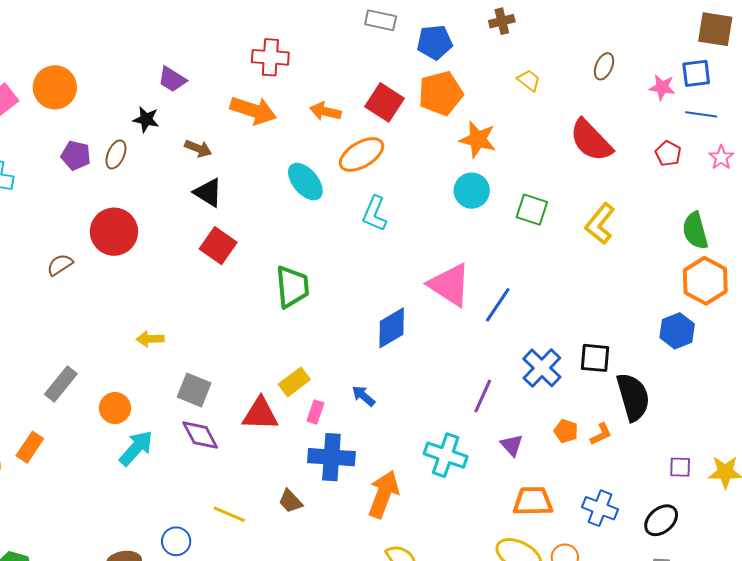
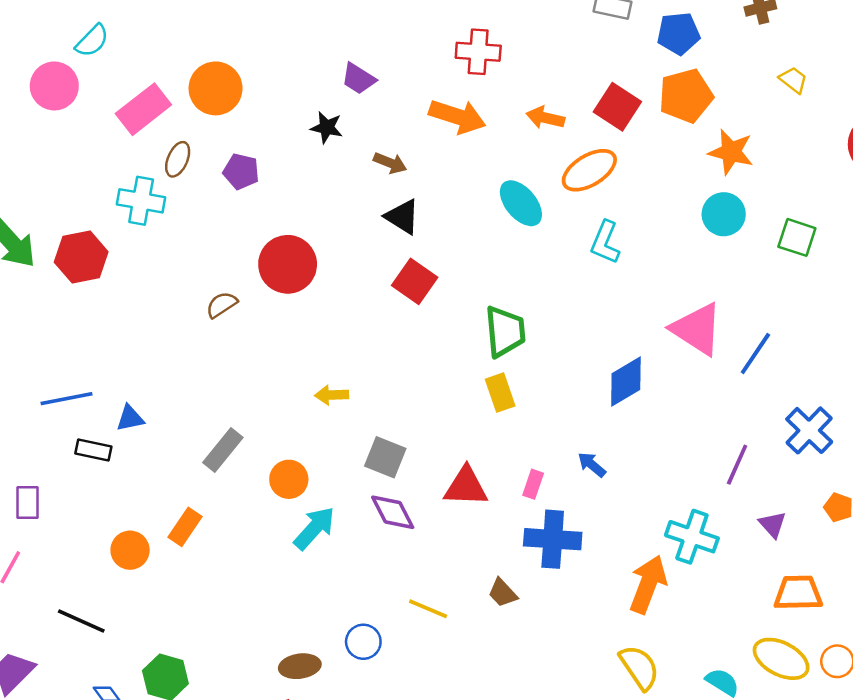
brown ellipse: (116, 154) -> (178, 159), moved
yellow rectangle: (294, 382) -> (500, 393), moved, turned -72
orange arrow: (384, 494) -> (648, 584), moved

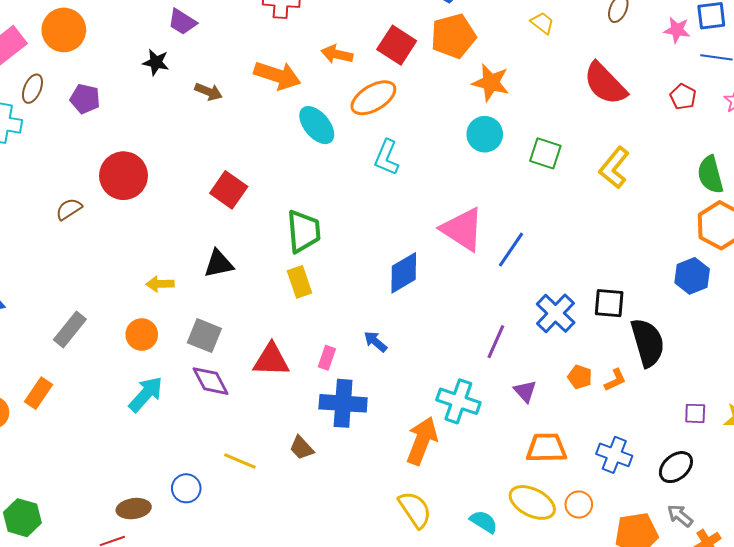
orange arrow: (457, 117) -> (277, 76), moved
black triangle: (402, 217) -> (219, 264), moved, turned -44
orange circle: (289, 479) -> (142, 335), moved

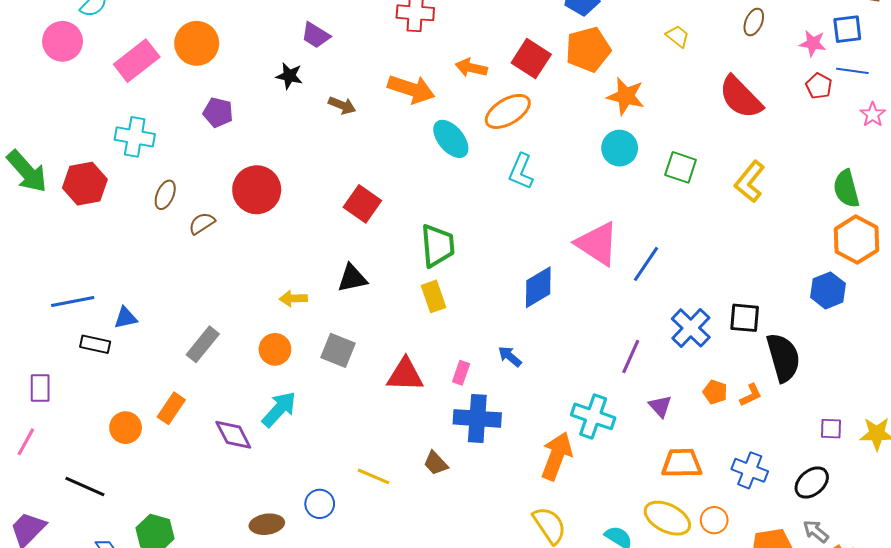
brown ellipse: (32, 89) -> (165, 195), moved
red pentagon: (683, 97) -> (819, 86), moved
purple diamond: (211, 381) -> (233, 435), moved

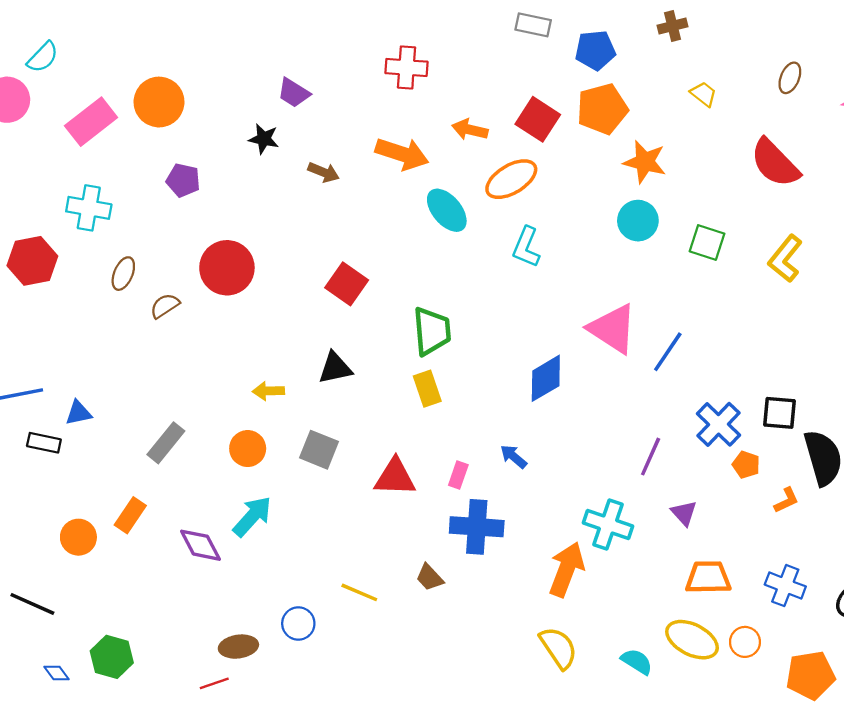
orange pentagon: (715, 392) -> (746, 465), moved

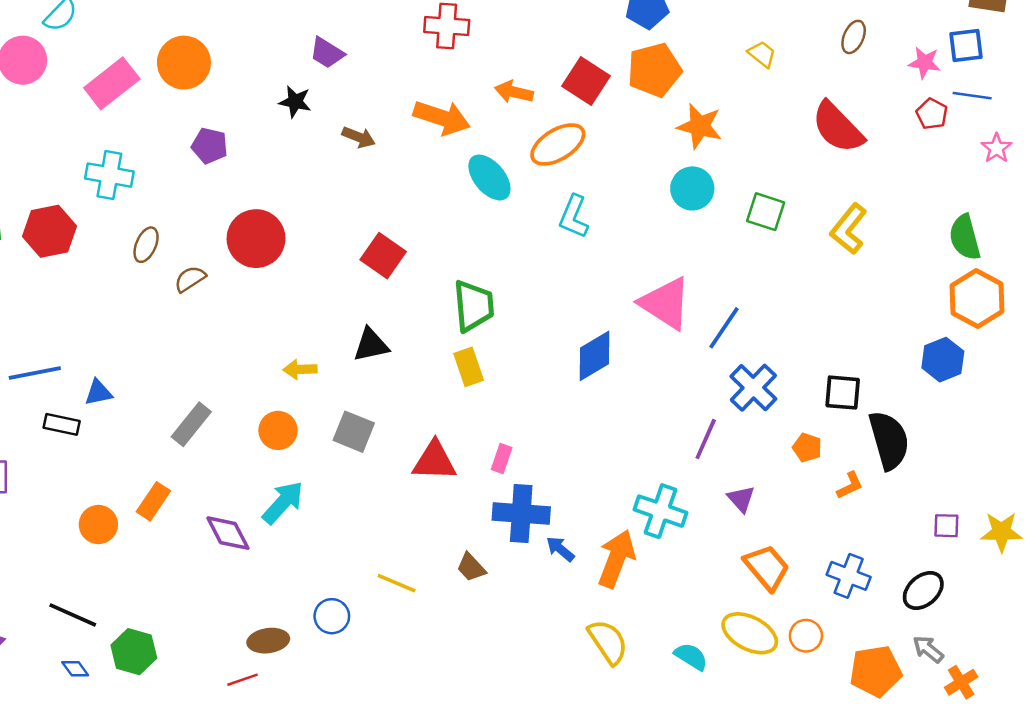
blue cross: (718, 424) -> (753, 388), moved
blue arrow: (514, 457) -> (560, 549), moved
orange trapezoid: (708, 577) -> (767, 567), turned 51
black line: (32, 604) -> (73, 615), moved

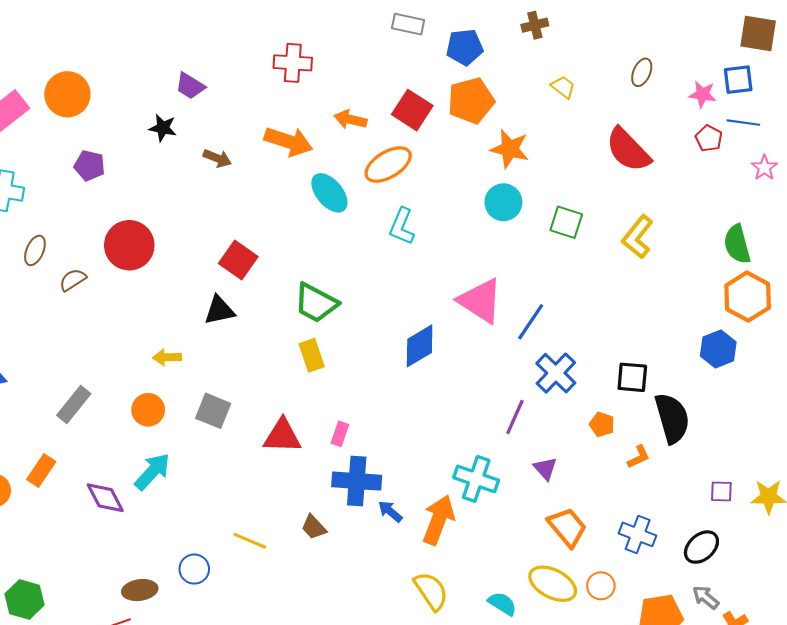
green trapezoid: (474, 306) -> (316, 303), turned 123
black triangle: (371, 345) -> (219, 310), moved

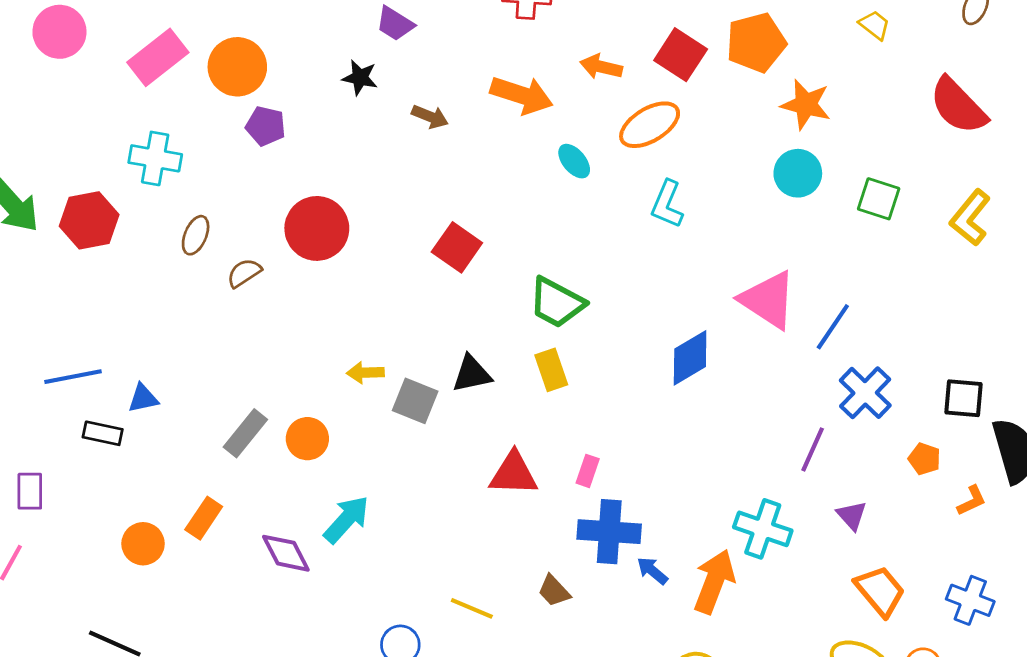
orange circle: (67, 94) -> (237, 67), moved
cyan ellipse: (329, 193) -> (574, 161), size x0.7
black triangle: (219, 310) -> (472, 374), moved
orange circle: (148, 410) -> (307, 439), moved
gray square: (213, 411) -> (415, 401), moved

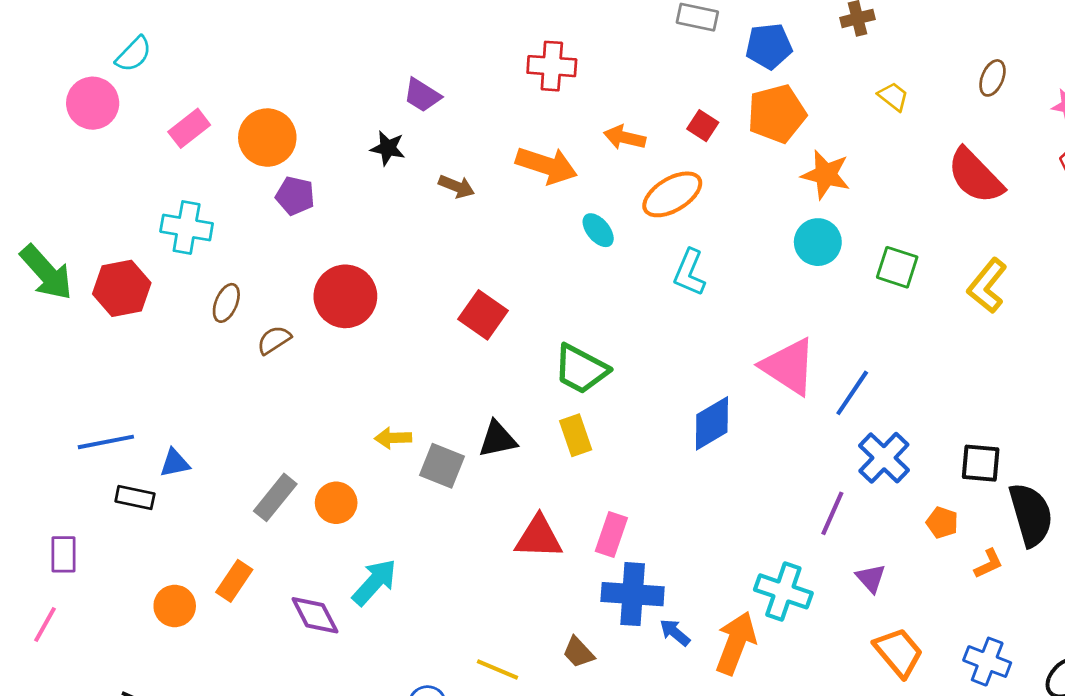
red square: (681, 55) -> (703, 126), size x0.6
pink rectangle: (158, 57) -> (189, 128), size x0.7
pink rectangle: (588, 471) -> (611, 535), size x1.4

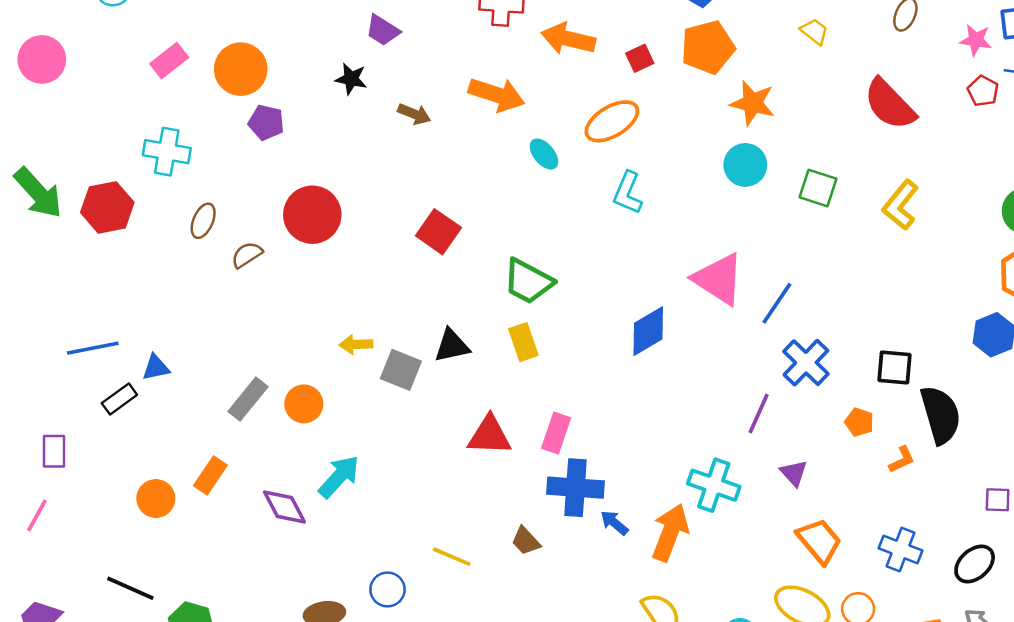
pink circle: (93, 103) -> (42, 59), moved
red square: (703, 126) -> (640, 58), turned 32
orange arrow: (625, 138) -> (568, 39), moved, size x1.4
black rectangle: (135, 497) -> (119, 399), turned -48

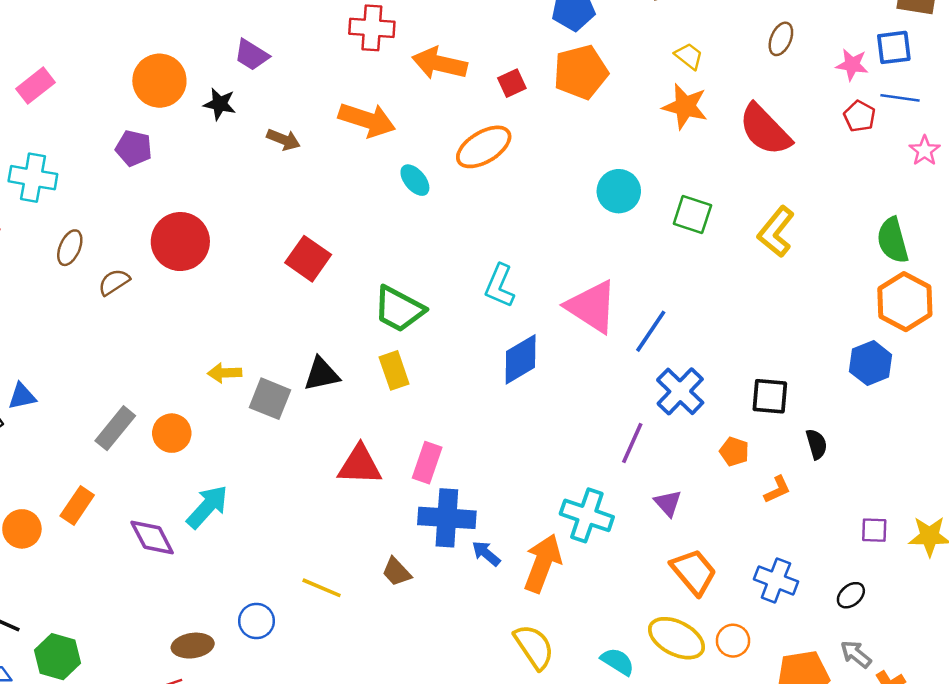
orange circle: (241, 69) -> (159, 81), moved
orange star: (753, 103) -> (685, 106), moved
cyan L-shape: (628, 193) -> (500, 286), moved
black semicircle: (941, 415) -> (817, 444), size x0.5
black ellipse: (975, 564) -> (851, 595), size x0.7

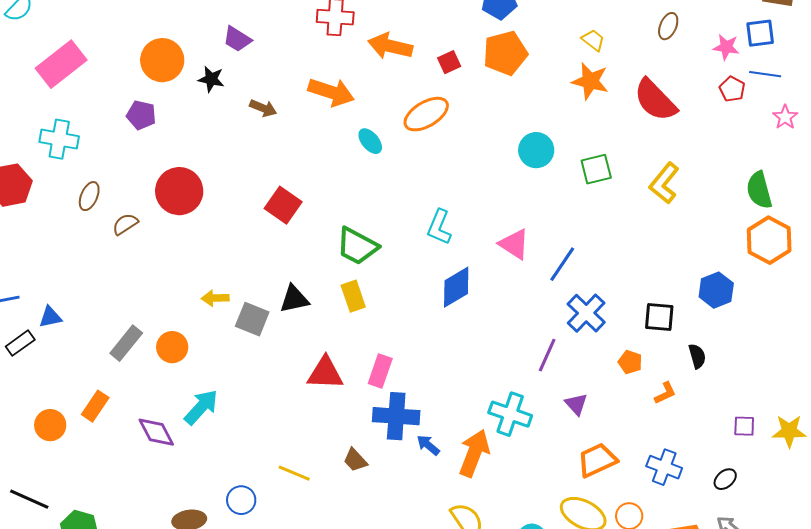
pink rectangle: (35, 86) -> (61, 64), size x1.6
green square: (692, 214) -> (596, 169), turned -32
pink triangle: (592, 307) -> (514, 244), size x0.7
blue hexagon: (871, 363) -> (716, 290), moved
orange trapezoid: (694, 572) -> (597, 460), turned -75

